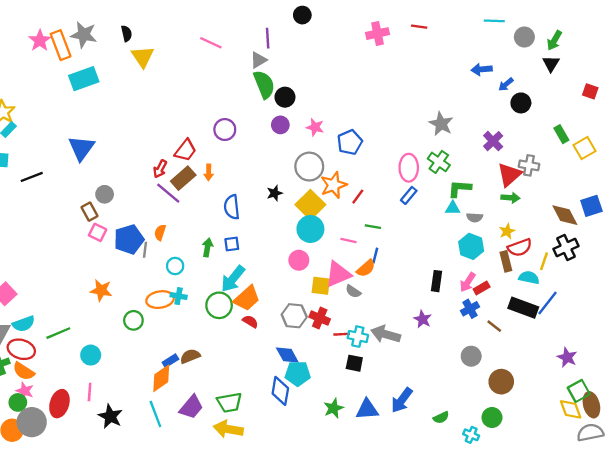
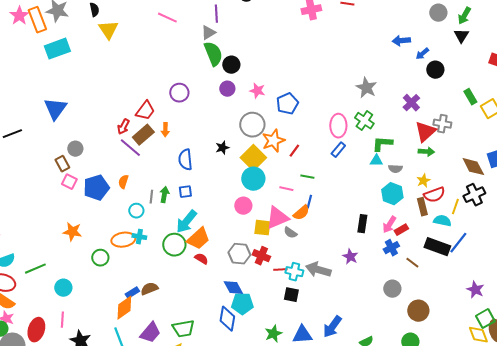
gray line: (145, 250) -> (151, 197), moved

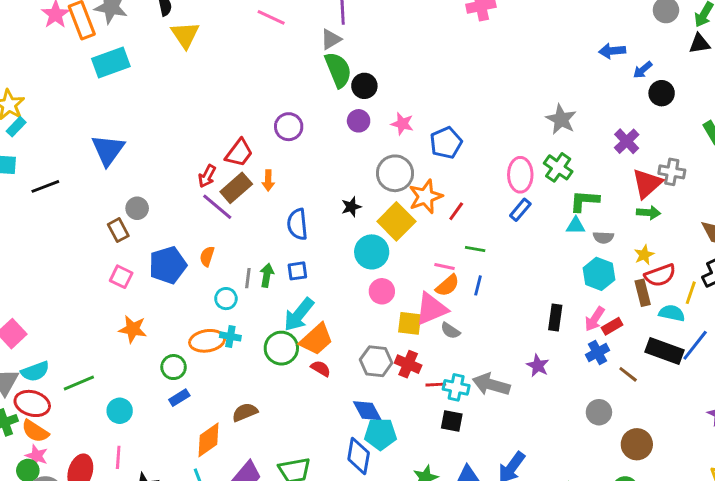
black triangle: (461, 36) -> (699, 44), turned 49
cyan circle: (253, 179) -> (372, 252), moved
pink square: (69, 182) -> (121, 277), moved
orange semicircle: (301, 213) -> (447, 285), moved
blue rectangle: (132, 293) -> (179, 398), moved

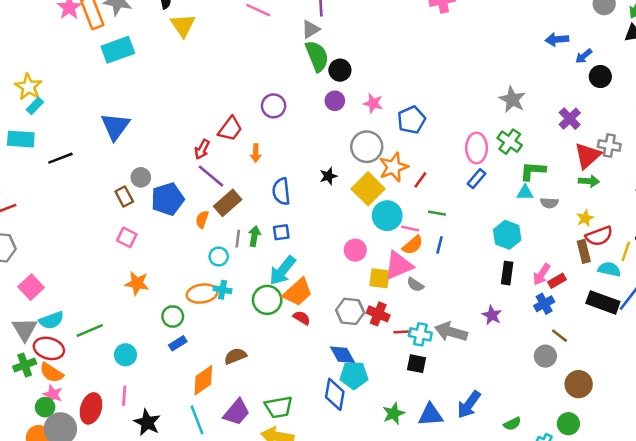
brown rectangle: (236, 188) -> (228, 203), moved
cyan circle: (372, 252) -> (387, 216), moved
blue pentagon: (168, 265) -> (168, 199), moved
cyan hexagon: (599, 274) -> (507, 235), moved
brown line: (628, 374) -> (559, 336), moved

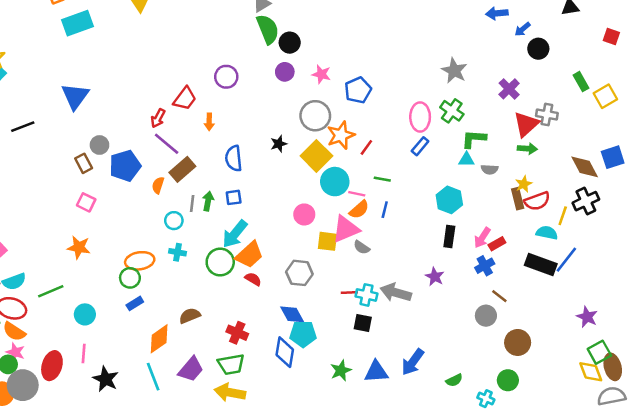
brown rectangle: (584, 251) -> (518, 199), moved
orange star: (137, 283) -> (79, 247), moved
orange ellipse: (202, 294) -> (140, 261), moved
red cross: (378, 314) -> (237, 333), moved

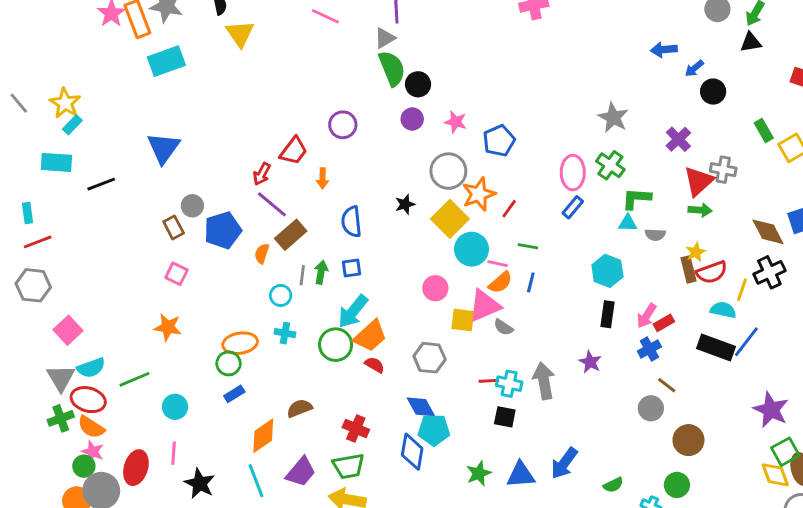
gray arrow: (396, 292) -> (544, 381), turned 64
purple star: (587, 317) -> (771, 410), size x1.4

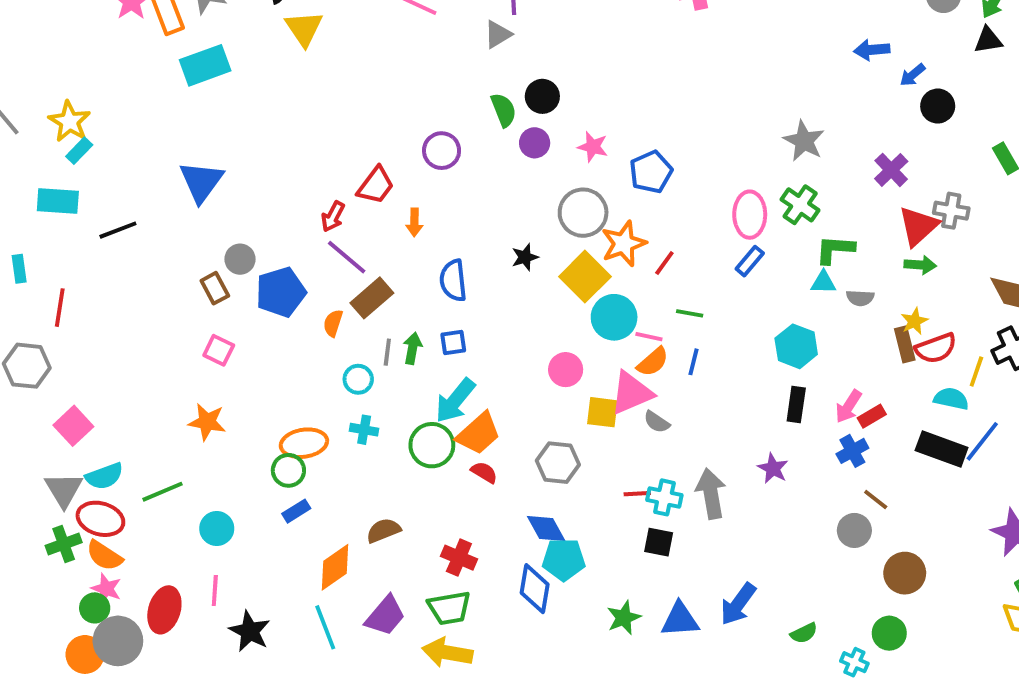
green semicircle: (392, 68) -> (504, 110), moved, size x0.7
red line: (38, 242) -> (60, 308), moved, turned -60

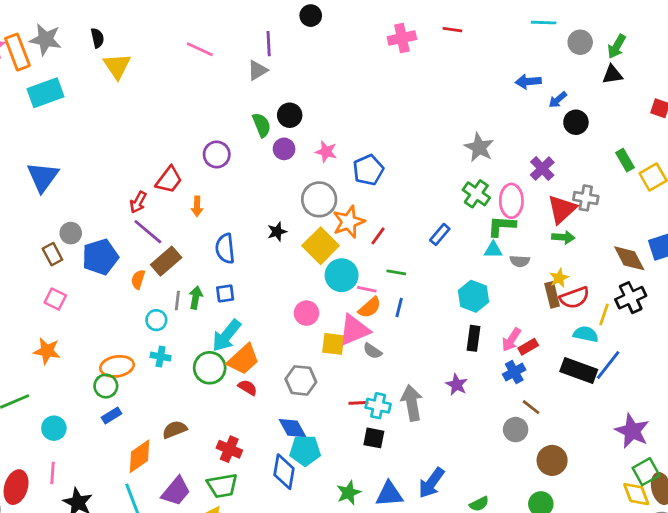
pink ellipse: (750, 215) -> (511, 201), moved

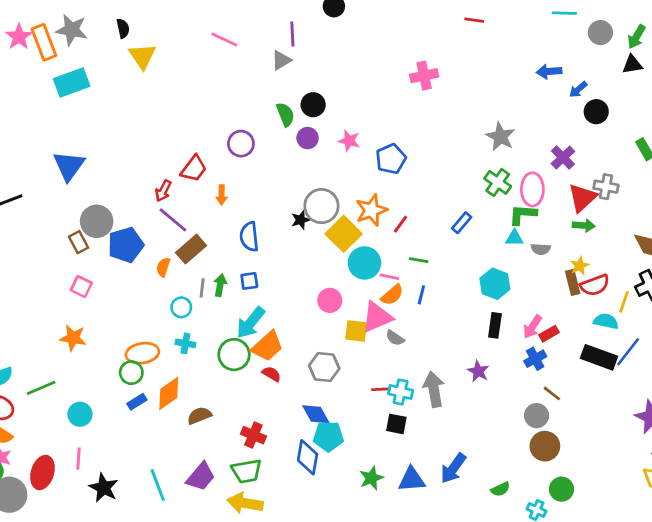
pink cross: (402, 38) -> (424, 76), moved
gray circle: (319, 199) -> (321, 206), moved
gray circle: (71, 233) -> (97, 221), size x1.5
orange diamond: (140, 456) -> (169, 393), moved
brown circle: (552, 460) -> (545, 446), moved

